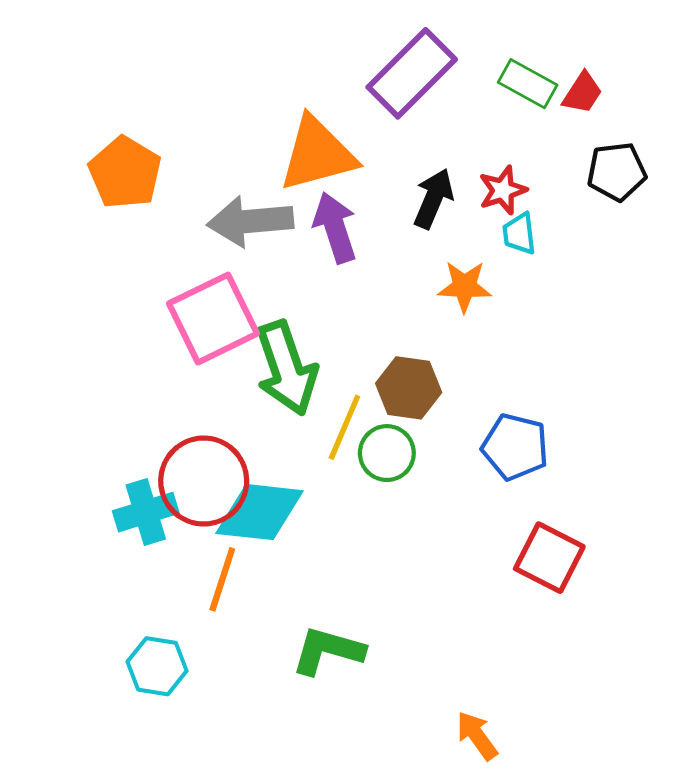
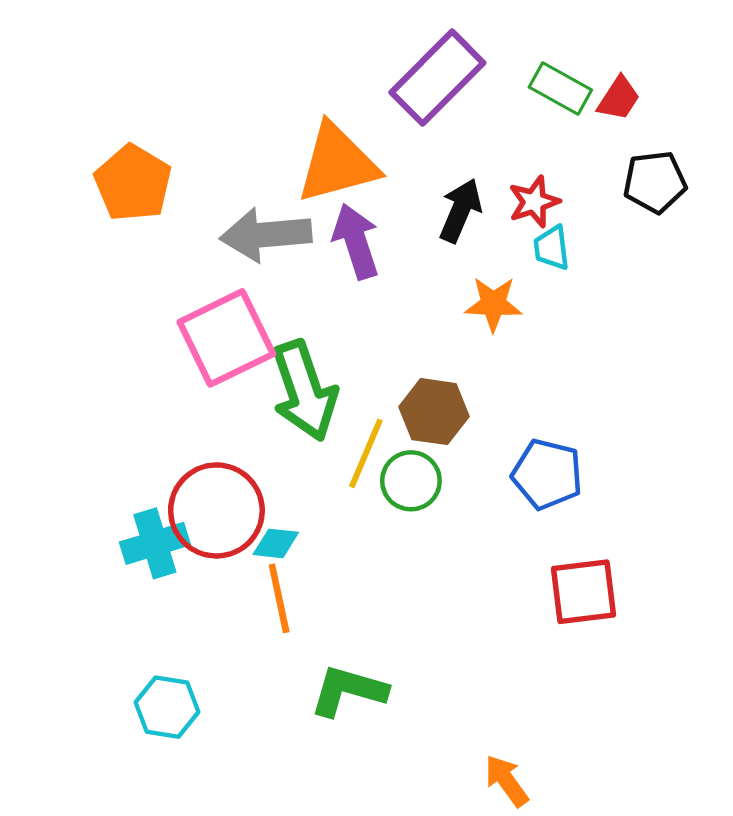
cyan diamond: (260, 512) -> (276, 543), size x0.5
red square: (549, 558) -> (583, 592), turned -34
orange line: (222, 579) -> (279, 598), moved, turned -30

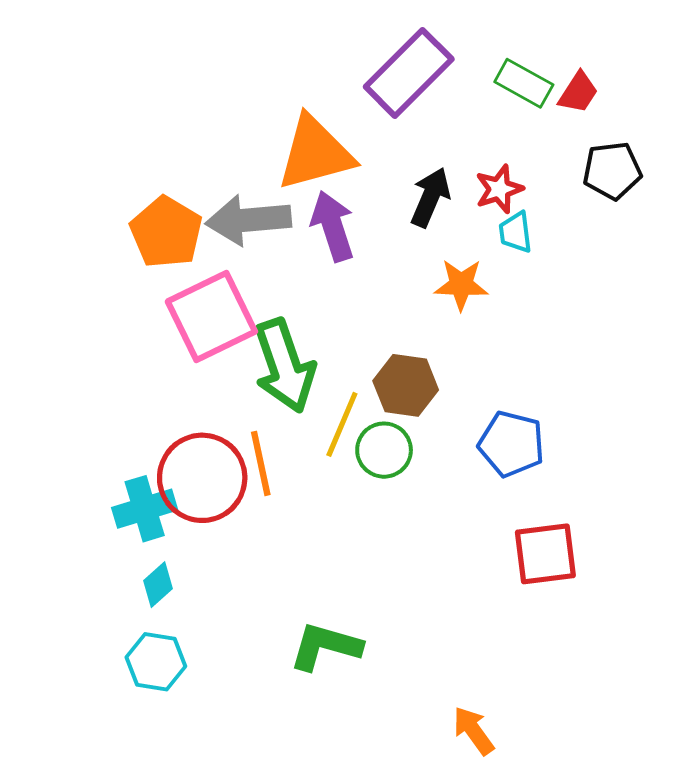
orange pentagon: (133, 183) -> (166, 232), moved
cyan diamond: (276, 543) -> (158, 585), moved, turned -48
orange line: (279, 598) -> (261, 463), moved

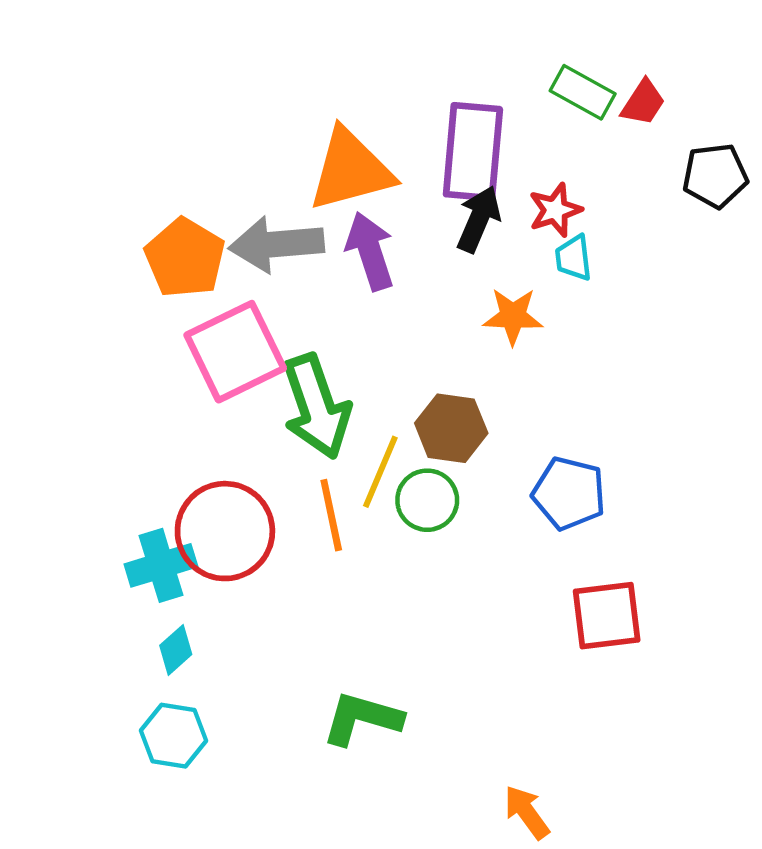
purple rectangle: (409, 73) -> (473, 152), moved, turned -40
black pentagon: (612, 171) -> (715, 176), moved
orange line: (261, 463) -> (331, 515), moved

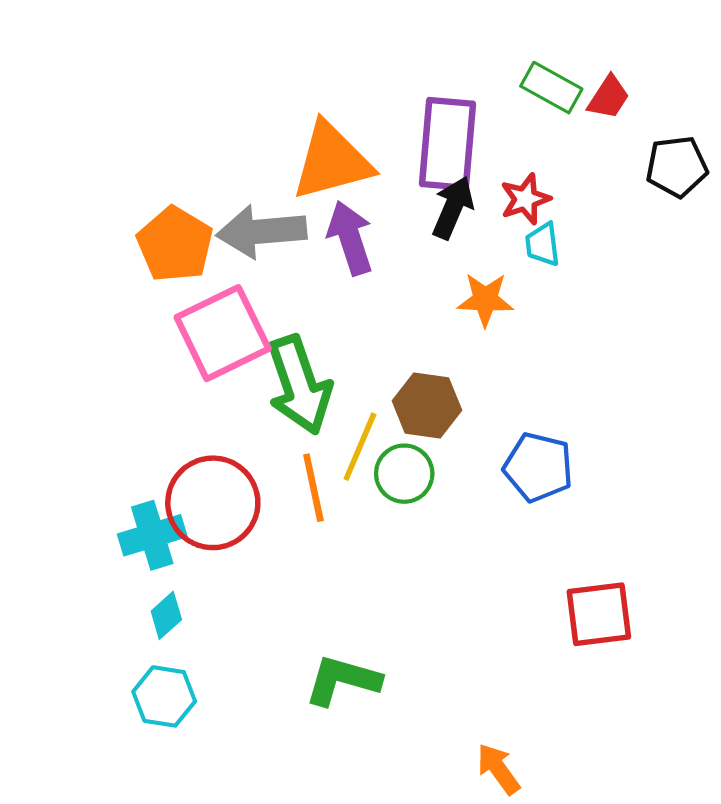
red square: (607, 616) -> (599, 614), moved

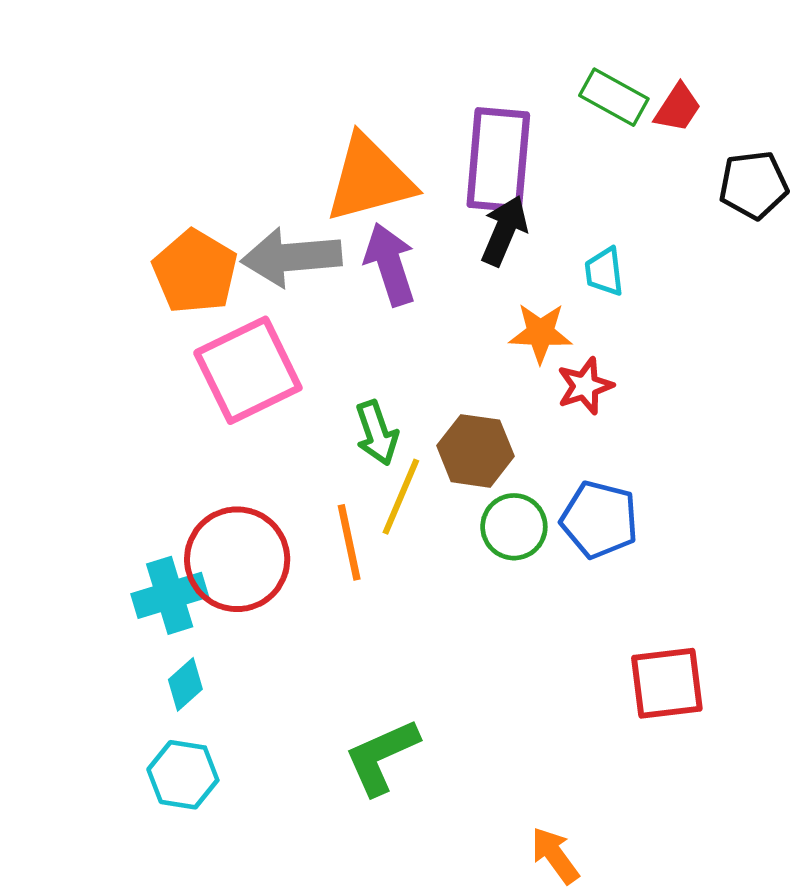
red star: (525, 199) -> (585, 386), moved
green arrow: (299, 385) -> (377, 433), moved, size x0.6
green circle: (404, 474) -> (514, 527), moved
green L-shape: (343, 680) -> (382, 757), turned -40

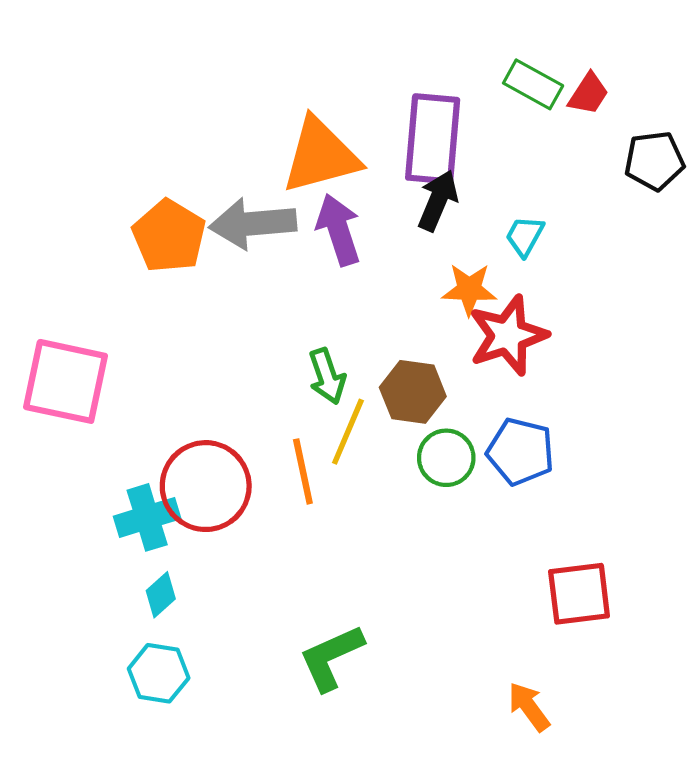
cyan trapezoid: (604, 272) -> (525, 236), turned 36
pink square: (248, 370) -> (66, 381), moved, turned 38
red star: (585, 386) -> (508, 335), size x1.6
orange arrow: (555, 855) -> (529, 707), moved

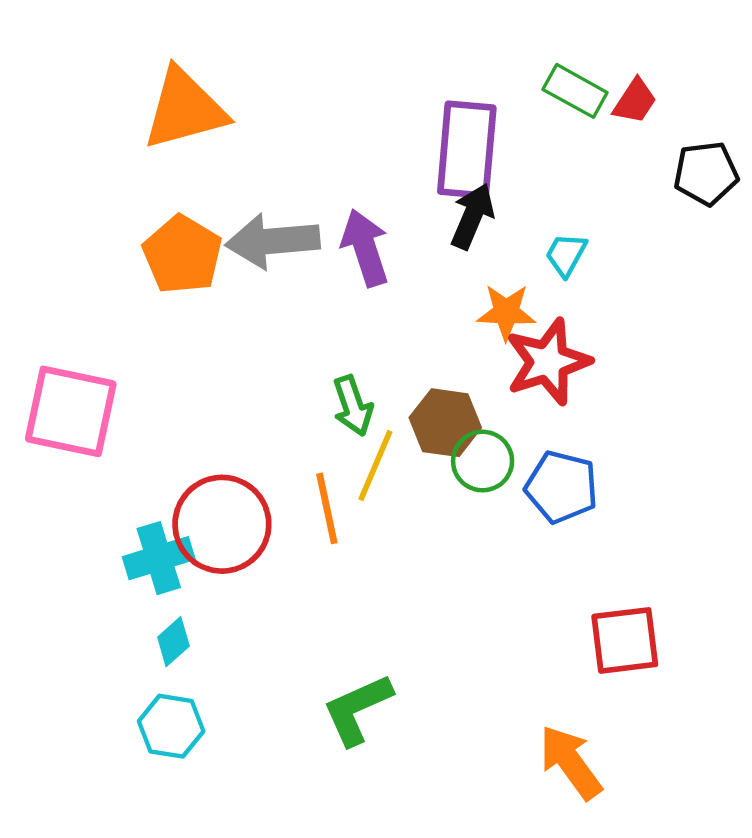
orange triangle: (321, 156) -> (185, 109), moved
green circle: (446, 458) -> (483, 461), moved
orange arrow: (529, 707) -> (571, 762), size x1.4

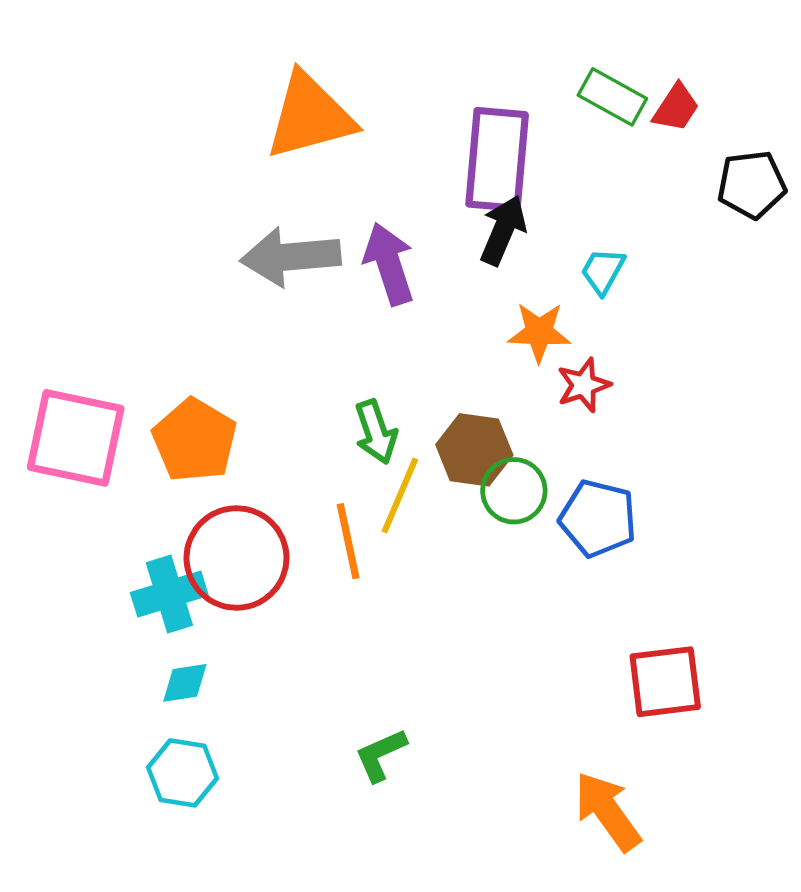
orange triangle: (185, 109) -> (310, 116), moved
orange pentagon: (182, 255) -> (195, 440), moved
red star: (548, 362) -> (584, 385), size x0.6
cyan diamond: (173, 642) -> (185, 683), turned 33
green L-shape: (357, 709) -> (381, 755), size x0.7

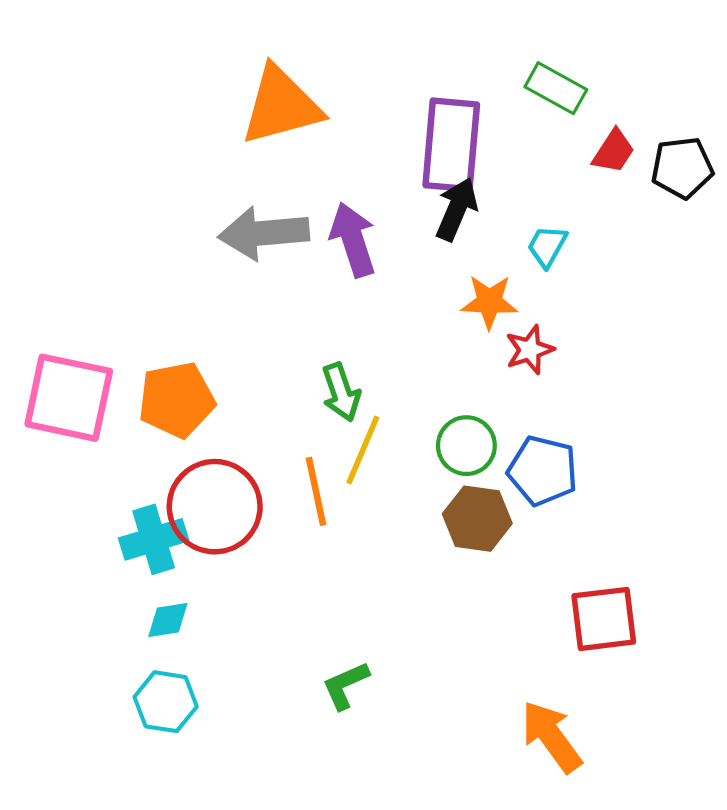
red trapezoid: (676, 108) -> (614, 151), moved
orange pentagon: (195, 440) -> (177, 400), turned 30
brown hexagon: (474, 450) -> (477, 519), moved

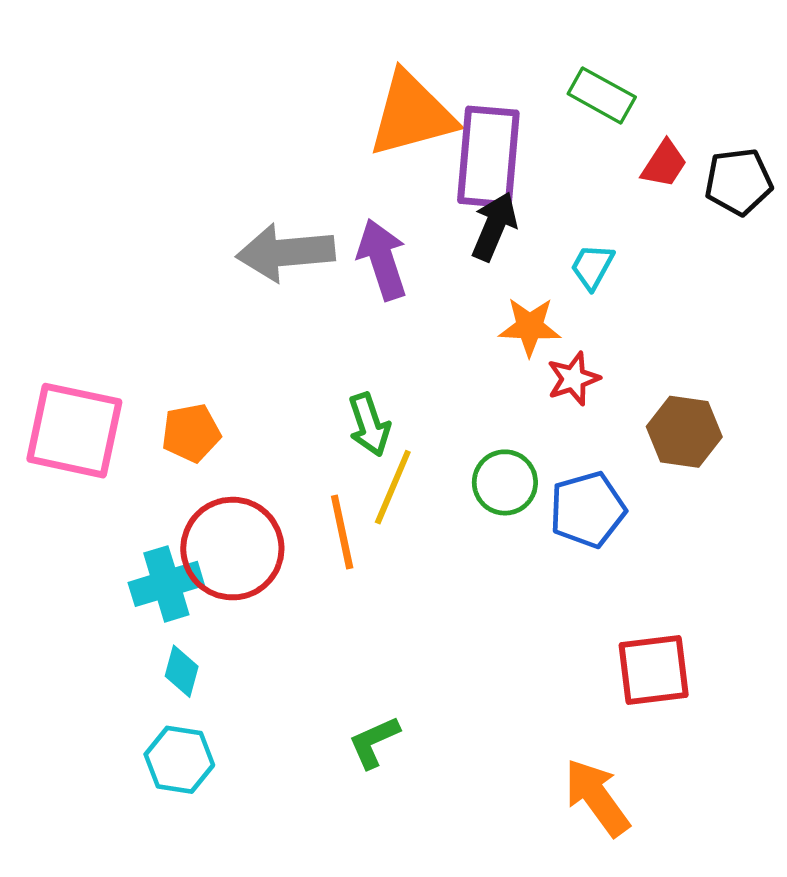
orange triangle: (281, 106) -> (412, 114), moved
orange pentagon: (177, 400) -> (191, 433), size x0.7
blue pentagon: (543, 471) -> (588, 510), turned -30
brown hexagon: (477, 519) -> (684, 432), moved
cyan diamond: (168, 620) -> (182, 671), turned -66

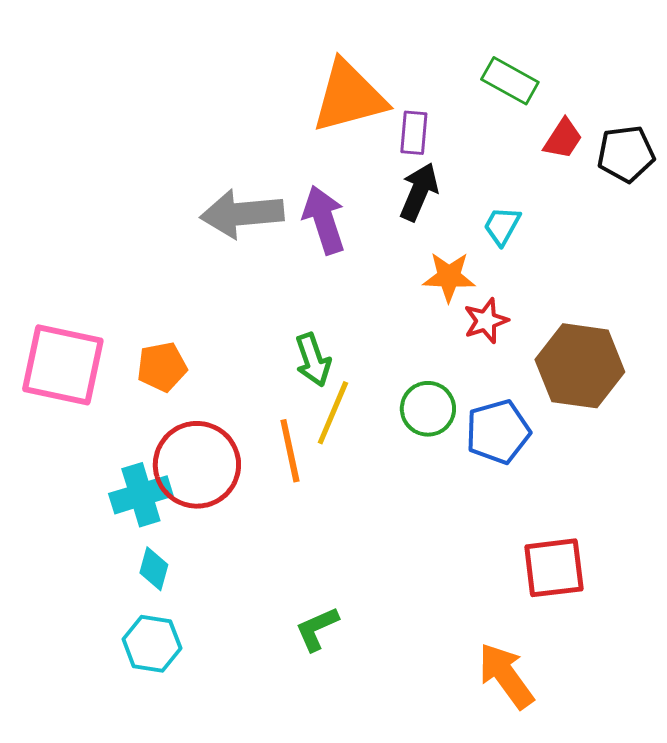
purple rectangle: (488, 157) -> (414, 133), size x0.5
brown hexagon: (684, 432) -> (580, 366), size x1.4

